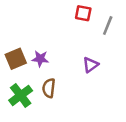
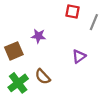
purple star: (40, 59) -> (38, 36), moved
brown semicircle: (49, 88) -> (43, 77), turned -49

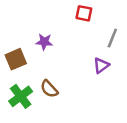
gray line: (94, 22) -> (112, 38), moved
purple triangle: (79, 56) -> (101, 65), moved

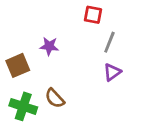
gray line: (112, 38) -> (109, 42), moved
green cross: (21, 96) -> (23, 106), turned -35

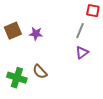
red square: (93, 15) -> (93, 11), moved
brown square: (18, 65) -> (13, 31), moved

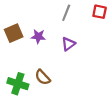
gray line: (80, 31) -> (66, 13), moved
purple triangle: (82, 53) -> (68, 44), moved

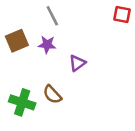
gray line: (66, 13) -> (52, 16), moved, turned -49
purple triangle: (68, 44) -> (77, 63), moved

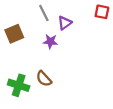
purple star: (47, 45) -> (50, 41), moved
purple triangle: (77, 63) -> (65, 23), moved

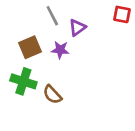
brown square: (14, 34) -> (30, 47), moved
green cross: (19, 85) -> (23, 81), moved

